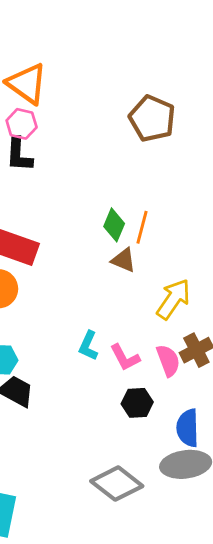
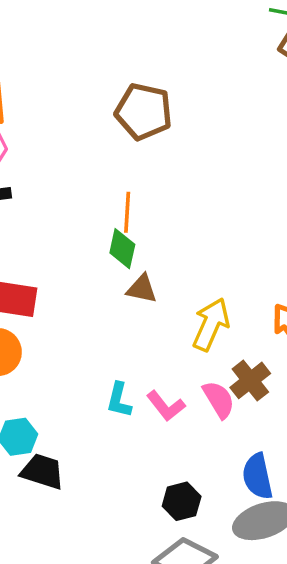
orange line: (142, 227) -> (127, 212), moved
black hexagon: (137, 403) -> (182, 501), moved

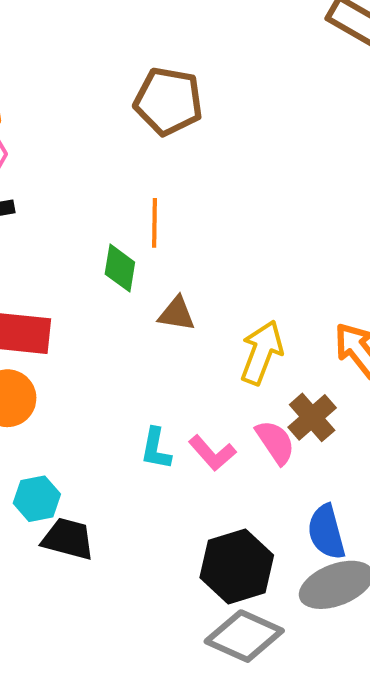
green diamond: (122, 249) -> (120, 268), moved
black hexagon: (182, 501) -> (237, 566), size x1.6

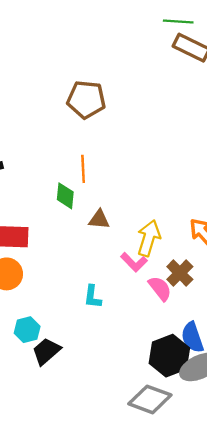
pink L-shape: (212, 453) -> (134, 262), moved
black trapezoid: (68, 539) -> (46, 351), turned -52
black hexagon: (237, 566) -> (169, 356), moved

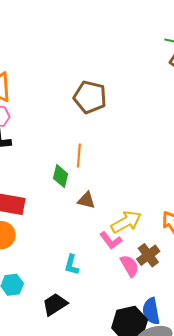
yellow arrow: (149, 238) -> (126, 222), turned 36
black trapezoid: (46, 351) -> (55, 304), moved

